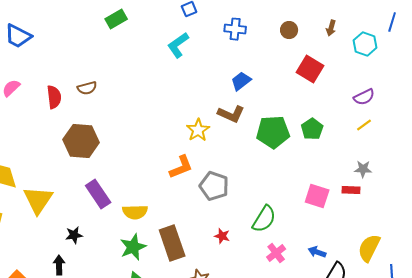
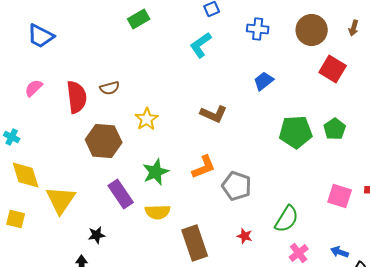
brown circle: (289, 30) -> (312, 30), size x1.8
red semicircle: (54, 97) -> (77, 97), size x1.4
brown L-shape: (231, 114) -> (214, 114), moved
yellow star: (198, 130) -> (147, 119), moved
green star: (133, 247) -> (156, 172), moved

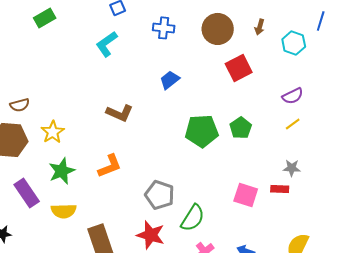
red square: (333, 69) -> (239, 68), turned 32
brown semicircle: (110, 88) -> (20, 105), moved
yellow star: (147, 119) -> (53, 132), moved
gray pentagon: (237, 186) -> (160, 195), moved
red star: (245, 236) -> (151, 235), size x1.8

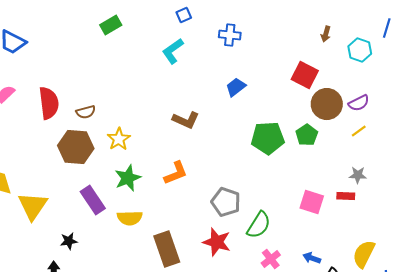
brown circle: (218, 29) -> (327, 104), moved
red square: (239, 68) -> (305, 75), turned -36

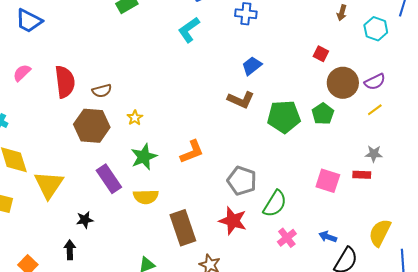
red square: (305, 75) -> (321, 54), size x0.6
brown L-shape: (186, 120) -> (241, 100), moved
yellow star: (119, 139) -> (135, 118), size x0.7

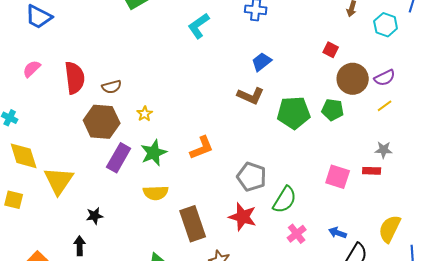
green pentagon: (323, 114) -> (333, 110), turned -30
purple rectangle: (109, 179) -> (119, 158), moved, turned 64

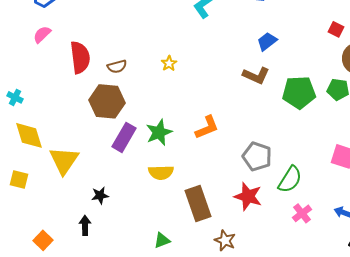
pink semicircle: (32, 69) -> (42, 34), moved
yellow star: (145, 114) -> (169, 63), moved

